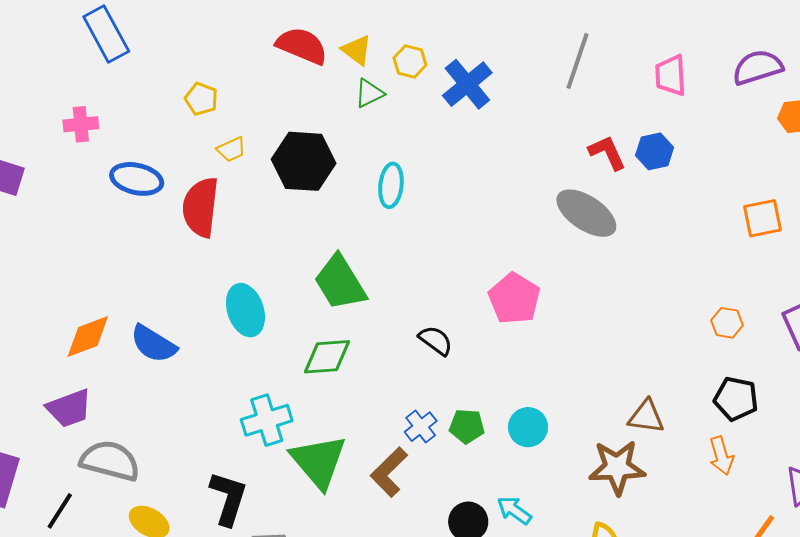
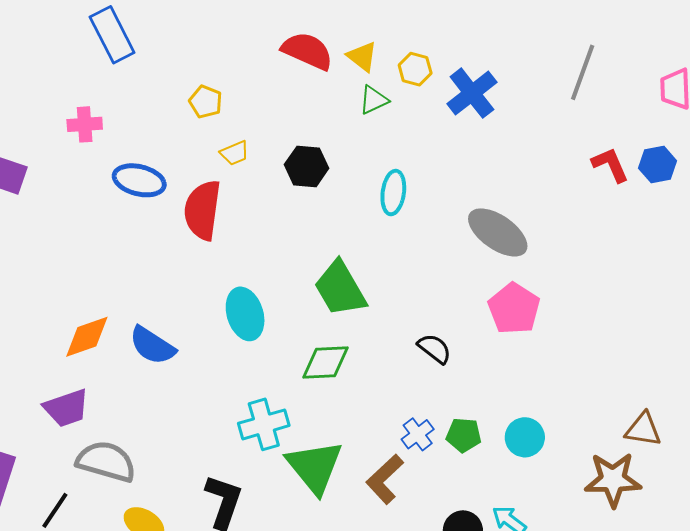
black hexagon: (304, 161) -> (307, 166), size x0.7
gray ellipse: (586, 213) -> (498, 232), moved

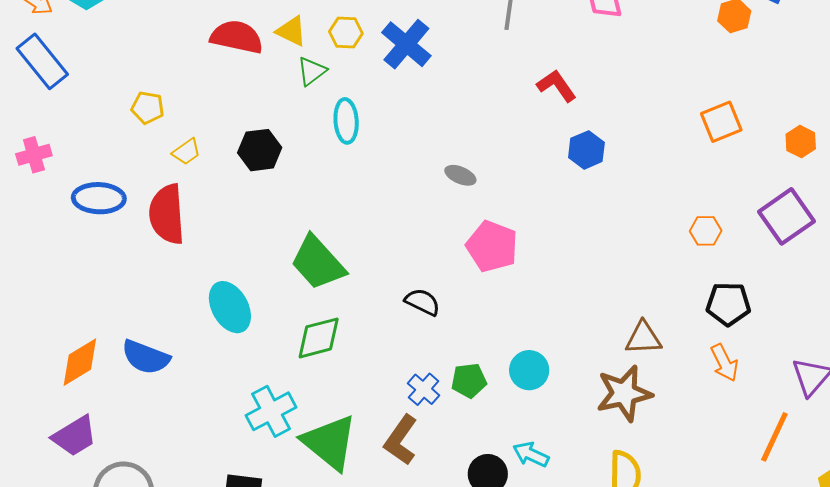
blue hexagon: (658, 165) -> (586, 150), moved
cyan ellipse: (393, 193) -> (346, 121), moved
gray ellipse: (498, 232) -> (460, 175), size x0.5

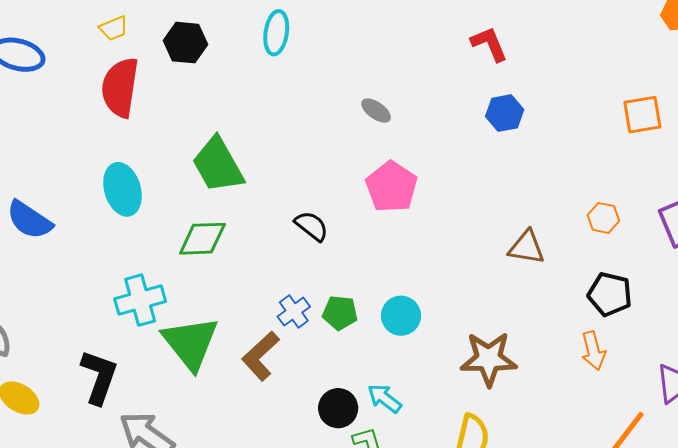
red semicircle: (167, 214) -> (120, 87), moved
brown triangle: (643, 338) -> (527, 247), moved

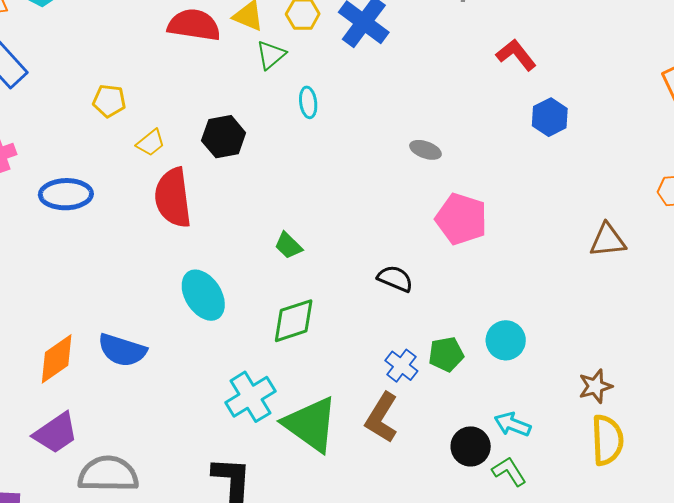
cyan ellipse: (276, 33) -> (308, 102), size x0.7
green trapezoid: (218, 165) -> (288, 246), size x0.5
brown star: (489, 359) -> (595, 386), moved, size x0.6

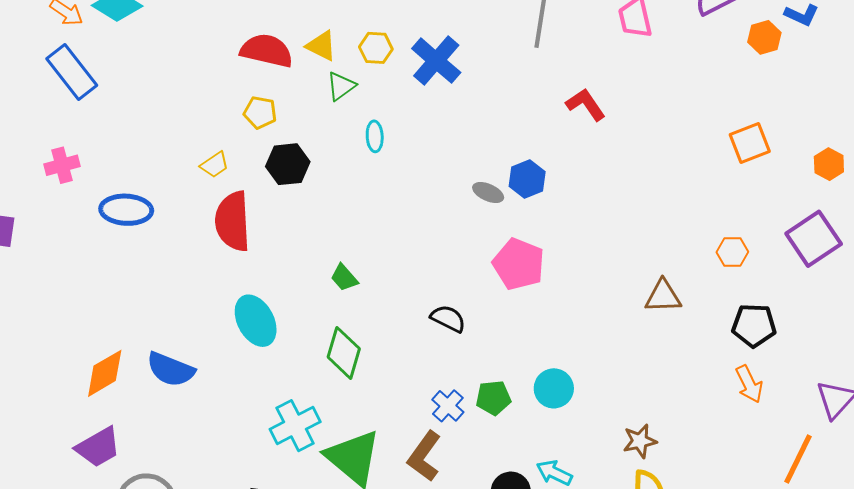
yellow pentagon: (109, 101) -> (260, 112), moved
blue hexagon: (550, 117) -> (527, 179), moved
green diamond: (294, 321) -> (344, 353), turned -60

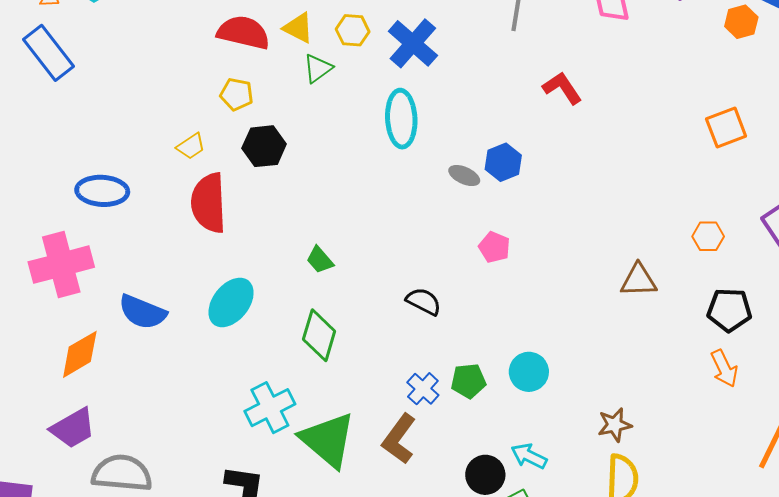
cyan ellipse: (375, 136) -> (401, 119), moved, size x1.8
pink cross: (62, 165) -> (61, 265), moved, size x1.8
pink pentagon: (519, 264) -> (494, 247), size x0.6
cyan ellipse: (256, 321) -> (231, 302), turned 66
blue semicircle: (171, 369) -> (143, 312), moved

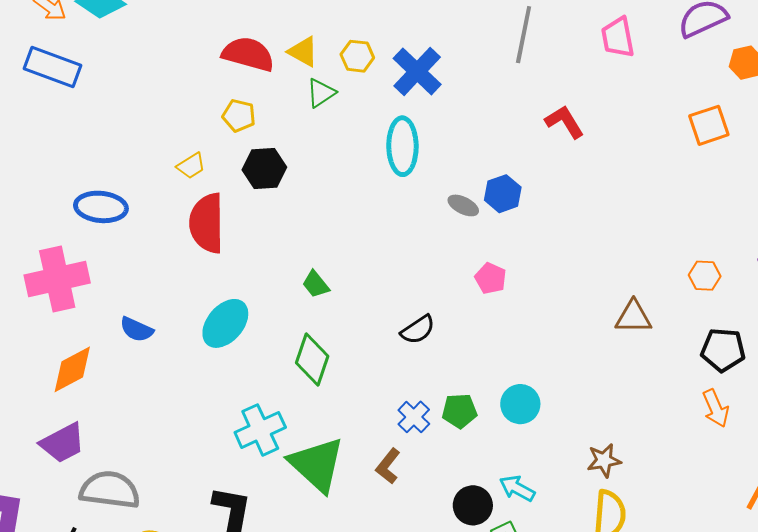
blue rectangle: (48, 53) -> (53, 67), turned -34
orange square: (726, 127) -> (709, 125), moved
black semicircle: (424, 301) -> (418, 330), turned 117
blue semicircle: (143, 312) -> (137, 329), size x0.7
brown L-shape: (399, 439) -> (388, 466), size x0.7

